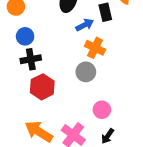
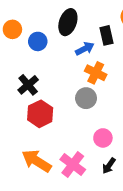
blue circle: (25, 36) -> (38, 41), moved
black cross: (31, 59) -> (28, 85), turned -30

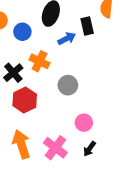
orange cross: (96, 73) -> (39, 61), moved
orange arrow: (37, 161) -> (21, 144), turned 40

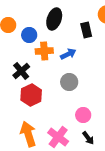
blue arrow: (67, 39) -> (68, 54), moved
orange cross: (39, 61) -> (44, 51), moved, turned -30
black arrow: (89, 149) -> (88, 138), turned -72

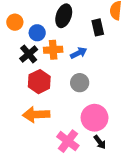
black cross: (21, 71) -> (29, 54), moved
red hexagon: (31, 95) -> (39, 82), moved
pink circle: (83, 115) -> (95, 118), size x1.6
orange arrow: (28, 134) -> (36, 115), moved, turned -75

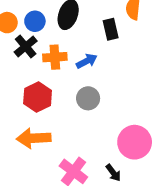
blue circle: (37, 33) -> (35, 21), moved
black cross: (29, 54) -> (26, 47), moved
pink circle: (95, 118) -> (135, 142), moved

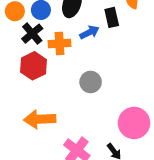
blue arrow: (87, 61) -> (89, 32), moved
red hexagon: (38, 97) -> (33, 66), moved

